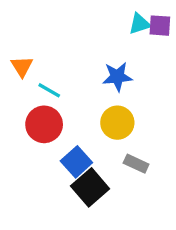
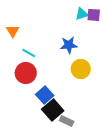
orange triangle: (22, 66) -> (13, 31), moved
yellow circle: (117, 123) -> (81, 69), moved
gray rectangle: (136, 164) -> (67, 121), moved

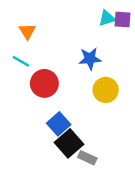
orange triangle: (13, 31) -> (27, 31), moved
cyan line: (29, 53) -> (21, 61), moved
red circle: (26, 73) -> (44, 83), moved

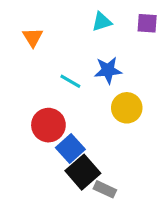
cyan triangle: (107, 18) -> (102, 22), moved
cyan line: (21, 61) -> (70, 81), moved
red circle: (44, 83) -> (48, 125), moved

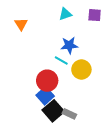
cyan line: (70, 81) -> (61, 60), moved
red circle: (48, 125) -> (47, 81), moved
gray rectangle: (105, 189) -> (69, 114), moved

